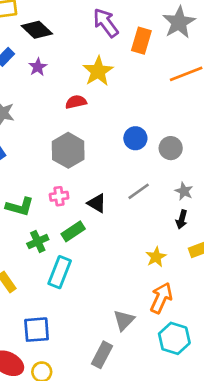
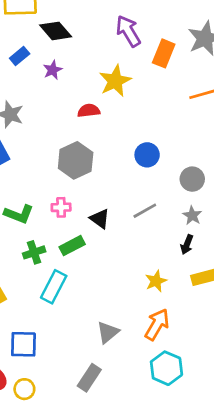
gray circle: (171, 148) -> (192, 179), moved
gray triangle: (124, 320) -> (108, 332), moved

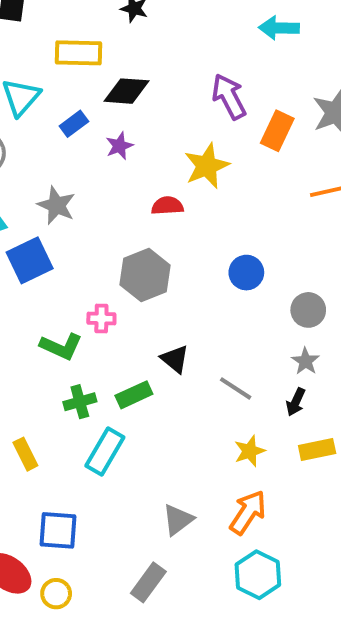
black diamond: (56, 31) -> (126, 91), turned -48
pink cross: (61, 207) -> (101, 319), moved
gray line: (145, 211) -> (236, 388), moved, turned 60

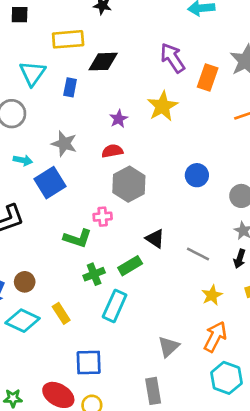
blue rectangle: (74, 124) -> (70, 87), turned -36
purple star: (119, 146) -> (119, 119), moved
red semicircle: (167, 206) -> (112, 151), moved
gray rectangle: (148, 582) -> (153, 391), turned -40

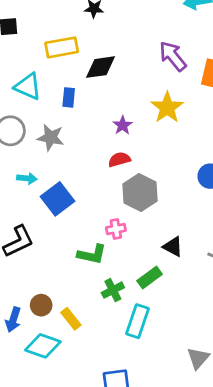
cyan triangle: (32, 73) -> (28, 86), turned -36
gray star: (64, 144) -> (51, 138), moved
yellow rectangle: (61, 313) -> (71, 319), moved

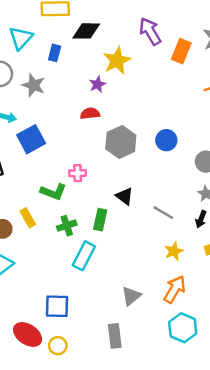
cyan triangle: (28, 86) -> (21, 38), turned 40
yellow star: (167, 108) -> (117, 61), moved
gray hexagon: (140, 192) -> (121, 142), moved
green rectangle: (150, 277) -> (100, 220), turned -50
yellow rectangle: (71, 319) -> (28, 218), moved

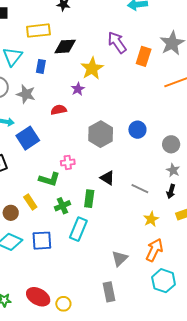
red semicircle: (90, 114) -> (59, 110), moved
blue square: (57, 306) -> (42, 241), moved

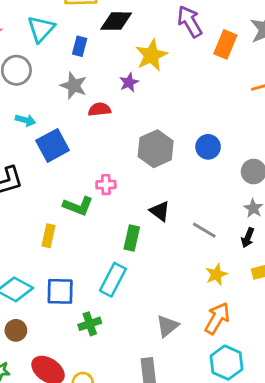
gray star: (26, 94) -> (74, 86), moved
yellow rectangle: (30, 202) -> (48, 236), turned 42
green cross: (62, 206) -> (90, 324), moved
brown circle: (11, 213) -> (16, 330), moved

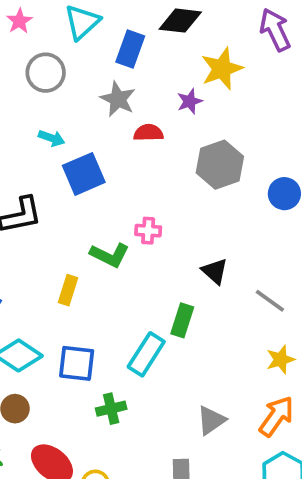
blue rectangle: (80, 46) -> (130, 49), size x1.4
gray hexagon: (156, 149) -> (220, 165), moved
green rectangle: (132, 238) -> (182, 320), moved

